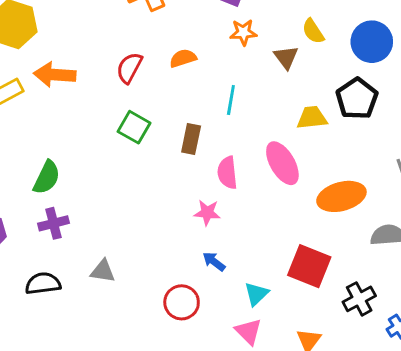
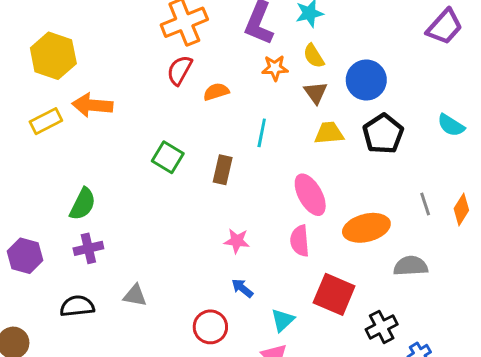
yellow semicircle: (313, 31) -> (314, 56), moved
blue circle: (372, 42) -> (366, 80), moved
red semicircle: (129, 68) -> (180, 70), moved
yellow trapezoid: (312, 118) -> (329, 133), moved
pink semicircle: (227, 173) -> (300, 241), moved

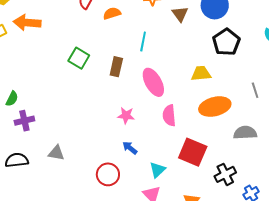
yellow trapezoid: (329, 133) -> (201, 74), moved
pink ellipse: (310, 195) -> (153, 82), moved
green semicircle: (83, 204) -> (12, 99), moved, size x0.7

